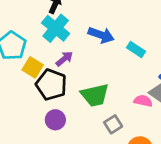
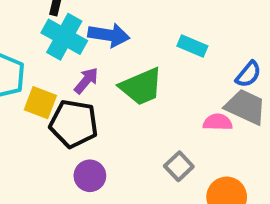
blue arrow: (101, 35) -> (109, 35), moved
green trapezoid: (95, 95) -> (141, 87), moved

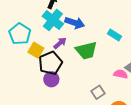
black pentagon: (74, 124) -> (50, 63), turned 30
purple circle: (90, 176) -> (51, 79), moved

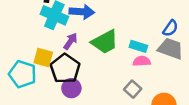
cyan pentagon: (20, 34) -> (23, 74), moved
cyan rectangle: (114, 35) -> (138, 46), moved
pink semicircle: (121, 74) -> (142, 61), moved

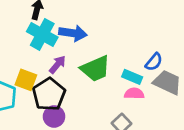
blue semicircle: (170, 28) -> (154, 62), moved

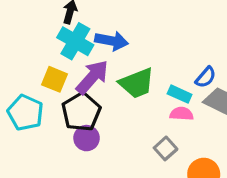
purple arrow: (57, 65) -> (92, 77), size x1.6
yellow square: (26, 80) -> (54, 79), moved

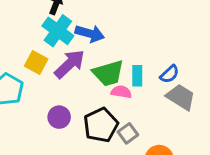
cyan rectangle: (180, 94) -> (137, 76), moved, turned 60
black pentagon: (81, 112) -> (101, 125), moved
pink semicircle: (181, 114) -> (121, 92), moved

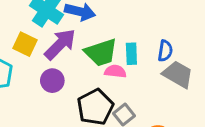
blue semicircle: (170, 74) -> (165, 51), turned -36
purple circle: (59, 117) -> (52, 81), moved

